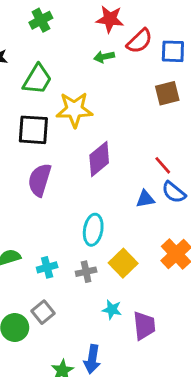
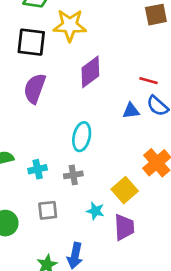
red line: (163, 165) -> (149, 81), turned -36
yellow square: (123, 263) -> (125, 190), moved
gray square: (43, 312) -> (48, 210), moved, turned 30

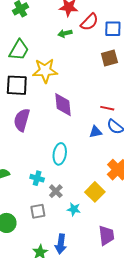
purple diamond: (90, 72) -> (63, 105), turned -55
cyan cross: (38, 169) -> (37, 178), moved, turned 32
gray cross: (73, 175) -> (56, 191), moved, turned -32
purple trapezoid: (124, 227) -> (106, 235), moved

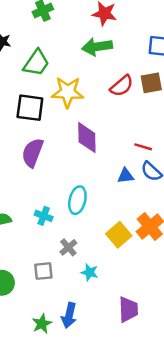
red semicircle: (89, 22) -> (122, 86), moved
green arrow: (65, 33) -> (97, 47), size x1.6
cyan cross: (37, 178) -> (44, 216), moved
yellow square: (95, 192) -> (119, 235), moved

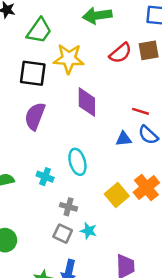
cyan ellipse: (77, 200) -> (77, 162), turned -30
gray cross: (68, 247) -> (69, 207), turned -35
gray square: (43, 271) -> (63, 234), moved, turned 30

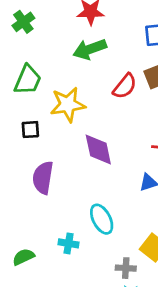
black square: (33, 73) -> (30, 130), size x0.6
gray cross: (69, 207) -> (126, 268), moved

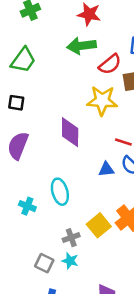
red semicircle: (125, 86) -> (110, 64), moved
yellow star: (68, 105) -> (102, 101), moved
gray cross: (126, 268) -> (71, 238), turned -35

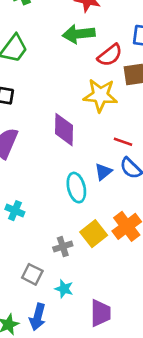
blue triangle: (106, 169) -> (103, 172), turned -35
cyan ellipse: (60, 192) -> (76, 188), moved
cyan star: (70, 261) -> (64, 289), moved

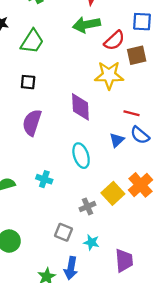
cyan ellipse: (76, 188) -> (81, 156), moved

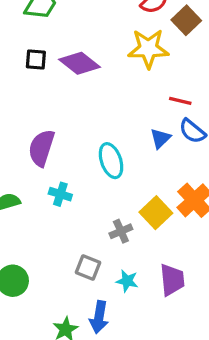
brown square: (137, 55) -> (186, 20), turned -30
purple diamond: (80, 107) -> (79, 63), moved, turned -48
purple semicircle: (32, 123) -> (41, 148), moved
purple trapezoid: (124, 260) -> (172, 280), moved

